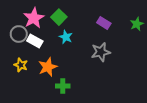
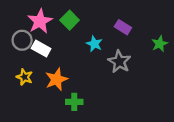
green star: (137, 24) -> (160, 44), moved
cyan star: (66, 37) -> (94, 44), moved
gray star: (101, 52) -> (119, 62), turned -30

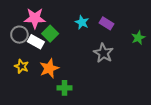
green square: (70, 20) -> (50, 34), moved
pink star: (40, 21) -> (35, 18), turned 30
cyan star: (94, 44) -> (82, 22), moved

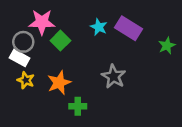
purple rectangle: (106, 23) -> (128, 28), size x1.5
white rectangle: (36, 42) -> (20, 58), moved
gray star: (103, 53) -> (114, 76), moved

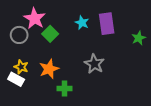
pink star: (42, 22) -> (35, 19), turned 30
purple rectangle: (128, 28) -> (107, 24), turned 50
white rectangle: (20, 58) -> (16, 79), moved

